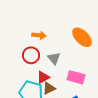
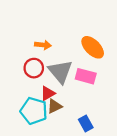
gray triangle: (54, 58) -> (60, 72), size x1.6
pink rectangle: (76, 77) -> (86, 76), moved

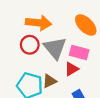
orange arrow: (43, 45) -> (39, 23), size x1.6
red triangle: (48, 93) -> (71, 69), moved

